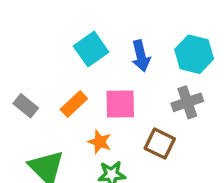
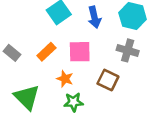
gray cross: (187, 102) -> (128, 50), turned 35

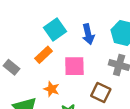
orange rectangle: (46, 52) -> (44, 55), moved
orange star: (65, 79) -> (52, 89), moved

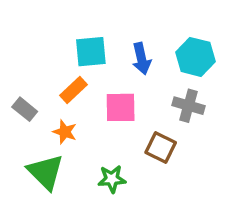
cyan square: (55, 30) -> (91, 52), turned 30
orange star: (52, 89) -> (65, 132), moved

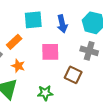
orange rectangle: (74, 90) -> (14, 42), moved

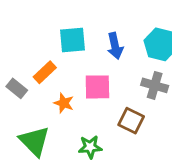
orange star: (18, 66) -> (64, 103), moved

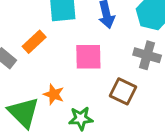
orange star: (64, 103) -> (54, 94), moved

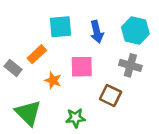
orange star: (54, 94) -> (53, 80), moved

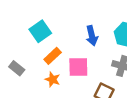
cyan square: (61, 27) -> (40, 31), moved, turned -30
orange rectangle: (37, 54) -> (53, 56), moved

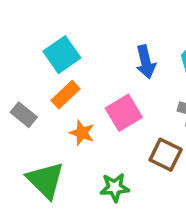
orange rectangle: (53, 56) -> (66, 95), moved
pink square: (78, 67) -> (124, 113), turned -30

